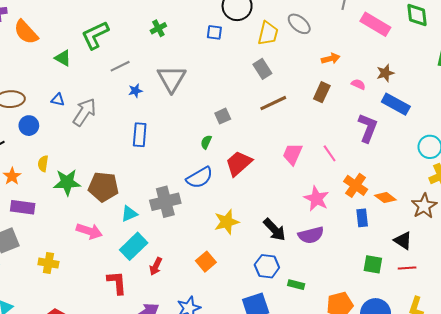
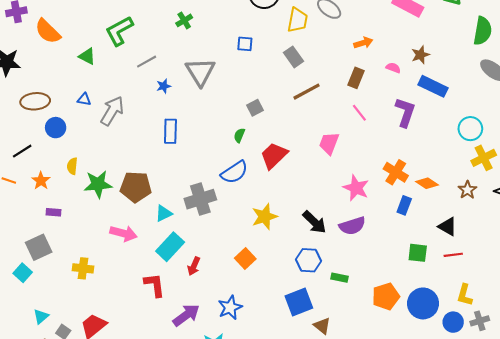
blue square: (214, 32) -> (245, 44), moved
pink line: (330, 153) -> (359, 113), moved
brown star: (424, 206) -> (467, 190), size x0.7
purple rectangle: (23, 207) -> (53, 212), size x0.6
blue rectangle: (362, 218) -> (404, 205), turned 30

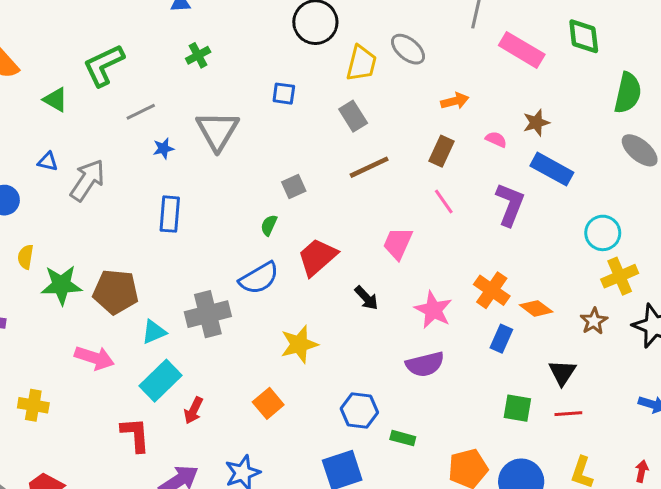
black arrow: (314, 222) -> (366, 298), moved, size x0.7
black triangle: (447, 227) -> (562, 373), turned 30

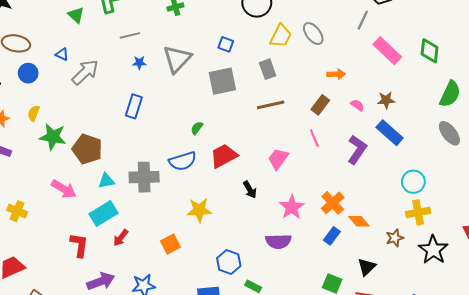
gray square: (294, 187) -> (222, 81), moved, size x1.8

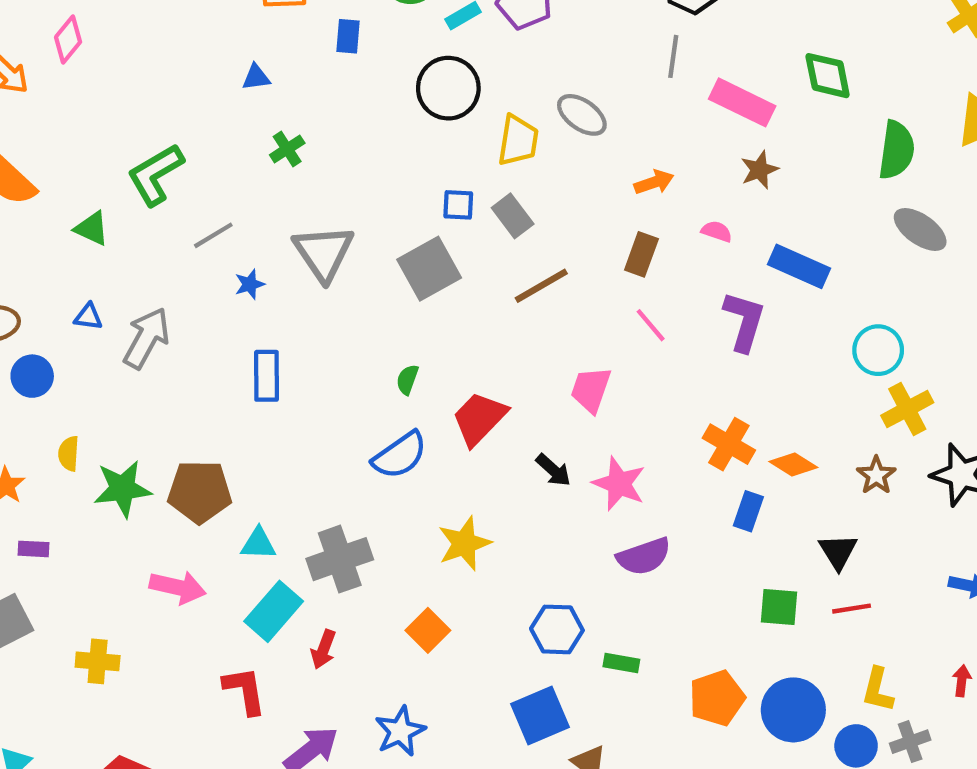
blue square: (226, 44) -> (458, 205), moved
brown star: (386, 100) -> (759, 170), moved
gray cross: (144, 177) -> (340, 559), moved
cyan triangle: (106, 181) -> (258, 544), turned 30
pink star: (292, 207) -> (619, 484), moved

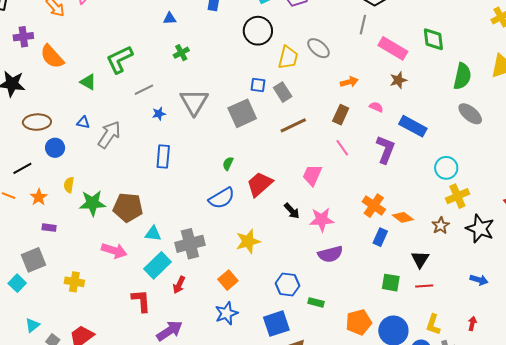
pink star: (619, 484) -> (322, 220), turned -30
blue star: (400, 731) -> (226, 313), moved

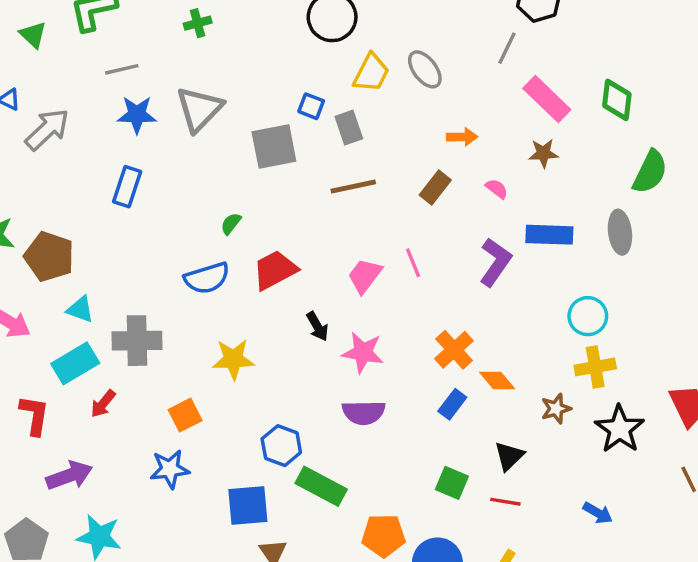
blue star: (159, 114) -> (137, 115), size x1.6
gray ellipse: (470, 114) -> (620, 232), moved, turned 30
blue rectangle: (413, 126) -> (549, 235), turned -40
pink line: (342, 148) -> (413, 263), moved
green rectangle: (316, 302) -> (321, 486), size x1.8

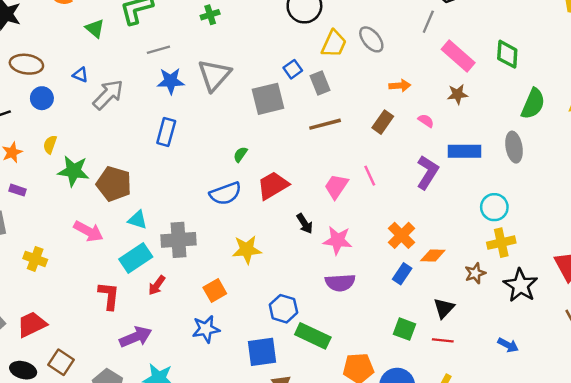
blue square: (311, 106) -> (293, 69), turned 36
orange diamond: (497, 381) -> (433, 256), turned -45

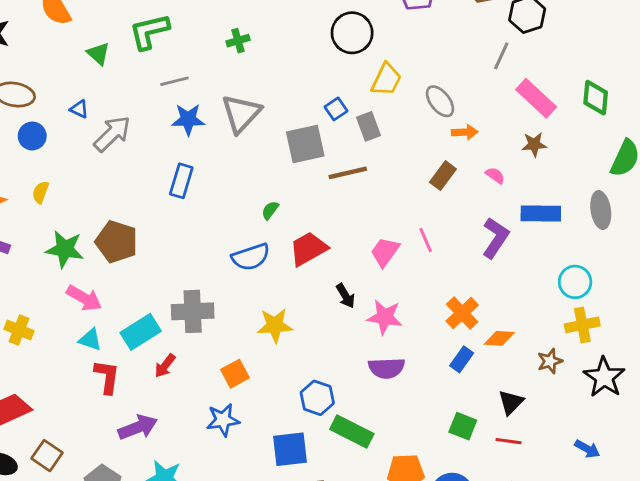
gray ellipse: (371, 39) -> (440, 101), moved
brown line: (325, 124) -> (348, 173), moved
green star: (73, 171) -> (65, 249), moved
cyan triangle: (138, 220) -> (90, 340), moved

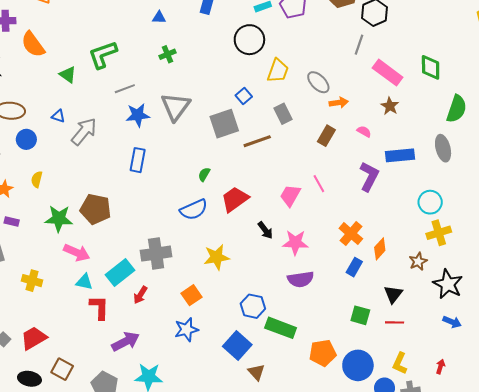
gray rectangle: (368, 126) -> (283, 114), moved
brown star: (534, 144) -> (390, 106), turned -30
orange diamond: (499, 338) -> (380, 249), turned -45
black star: (604, 377) -> (448, 284), moved
blue square: (290, 449) -> (237, 346), turned -36

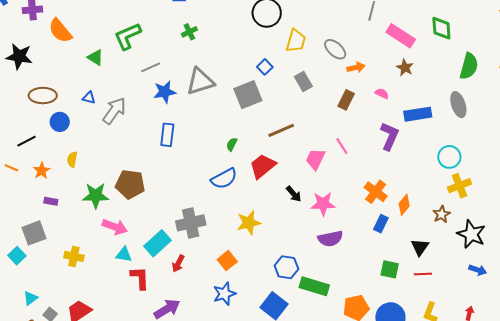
gray triangle: (176, 107) -> (200, 81), turned 40
brown line: (257, 141) -> (281, 130), moved

